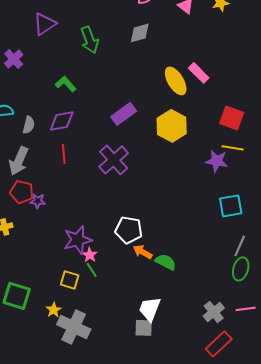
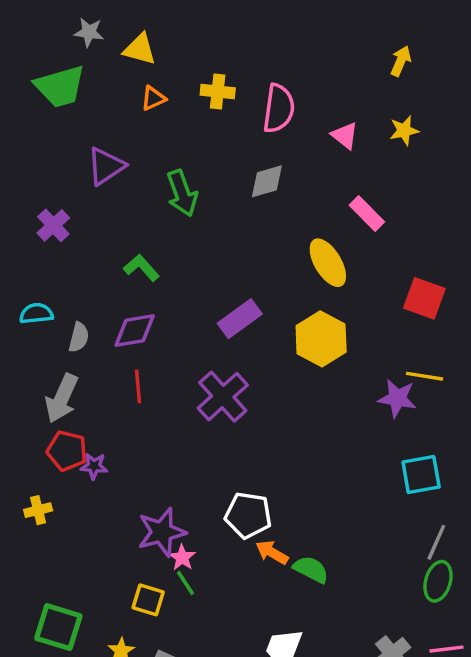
pink rectangle: (199, 73) -> (367, 214), moved
red square: (232, 118) -> (424, 298), moved

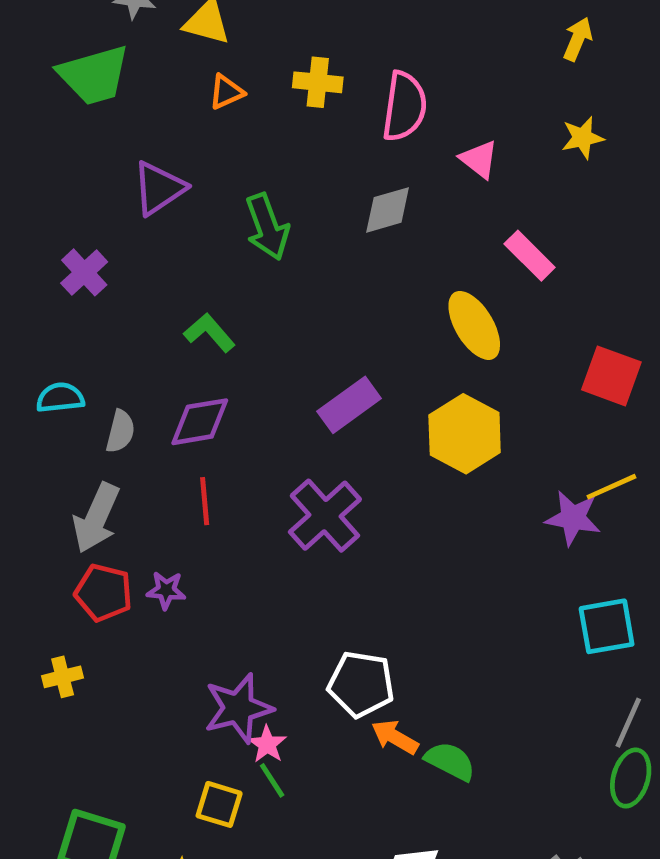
pink triangle: (345, 136) -> (479, 159), moved
yellow line: (424, 376) -> (611, 487), turned -33
purple star: (94, 466) -> (166, 590), moved

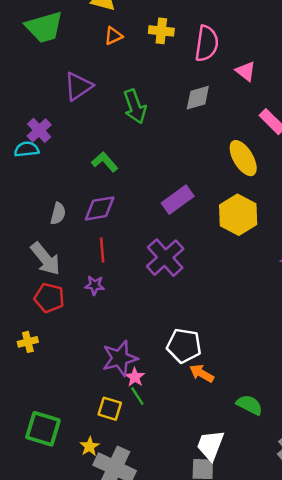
cyan semicircle: (60, 398) -> (27, 149), moved
gray arrow: (96, 518) -> (45, 259), turned -63
purple star: (166, 590) -> (95, 285), moved
green semicircle: (450, 761) -> (249, 405), moved

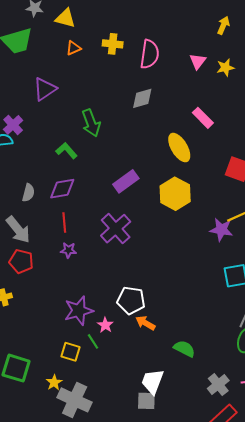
pink triangle: (246, 71) -> (198, 61), moved, turned 30
green arrow: (135, 106) -> (91, 123), moved
purple star: (95, 285) -> (68, 250), moved
pink star: (135, 377) -> (105, 325), moved

